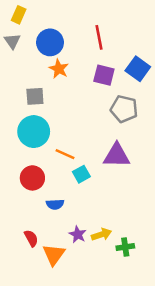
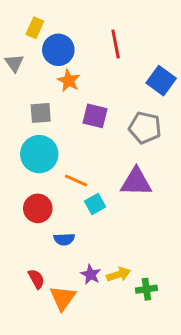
yellow rectangle: (19, 15) -> (35, 28), moved
gray triangle: (12, 41) -> (14, 63), moved
purple square: (104, 75) -> (95, 116), moved

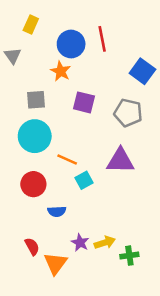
blue circle: (58, 50) -> (71, 44), moved

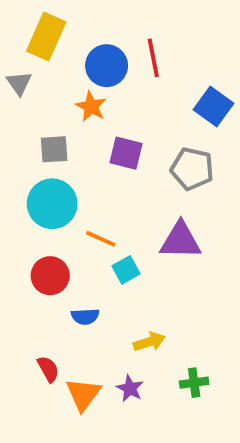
yellow rectangle: (31, 25) -> (46, 36), size x1.6
purple star: (80, 243) -> (130, 388), moved
yellow arrow: (105, 243) -> (149, 342), moved

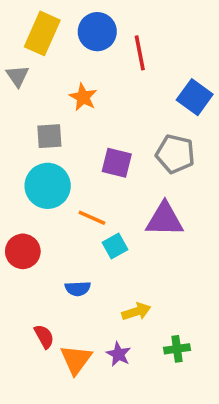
blue circle: (107, 66) -> (97, 32), moved
purple square: (126, 153) -> (117, 163), moved
red circle: (50, 276) -> (23, 251), moved

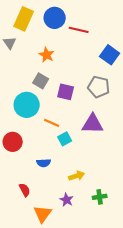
red line: (140, 53) -> (79, 30), turned -66
gray square: (49, 136) -> (41, 81), moved, turned 35
orange triangle: (76, 359) -> (43, 214), moved

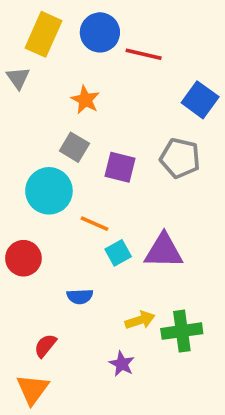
purple triangle: (93, 124) -> (164, 251), moved
red semicircle: (25, 190) -> (45, 346), turned -112
green cross: (100, 197) -> (182, 331), moved, size x1.5
orange triangle: (43, 214) -> (33, 389), moved

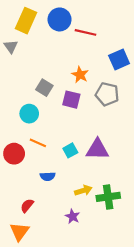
orange star: (85, 100) -> (80, 75), moved
blue square: (200, 100) -> (119, 59), turned 30
cyan circle: (49, 191) -> (29, 114), size x0.7
orange line: (94, 224) -> (38, 143), moved

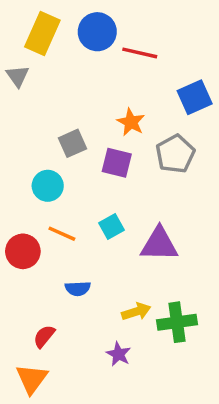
gray square: (44, 88) -> (72, 143), turned 35
gray pentagon: (107, 94) -> (175, 154), turned 30
cyan square: (70, 150) -> (111, 227), moved

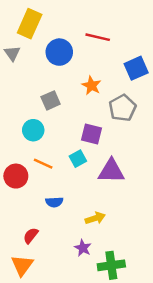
blue circle: (97, 32) -> (59, 52), moved
purple square: (117, 163) -> (91, 134), moved
green cross: (177, 322) -> (111, 265), moved

